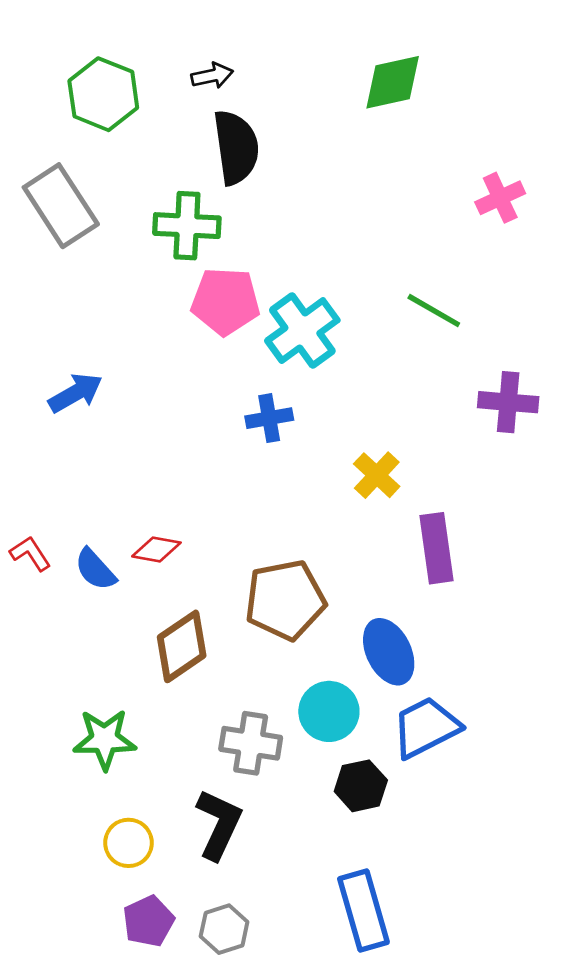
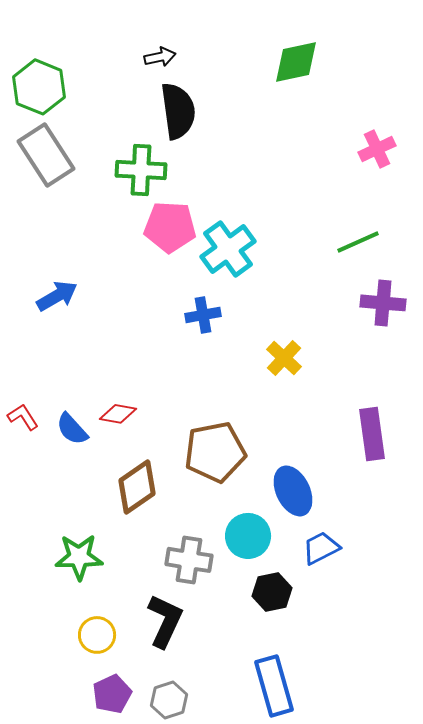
green hexagon: (103, 94) -> (39, 87), moved
green line: (434, 311) -> (358, 242), moved, turned -54
purple rectangle: (436, 548) -> (372, 434), moved
blue trapezoid: (426, 727) -> (321, 548), size x0.7

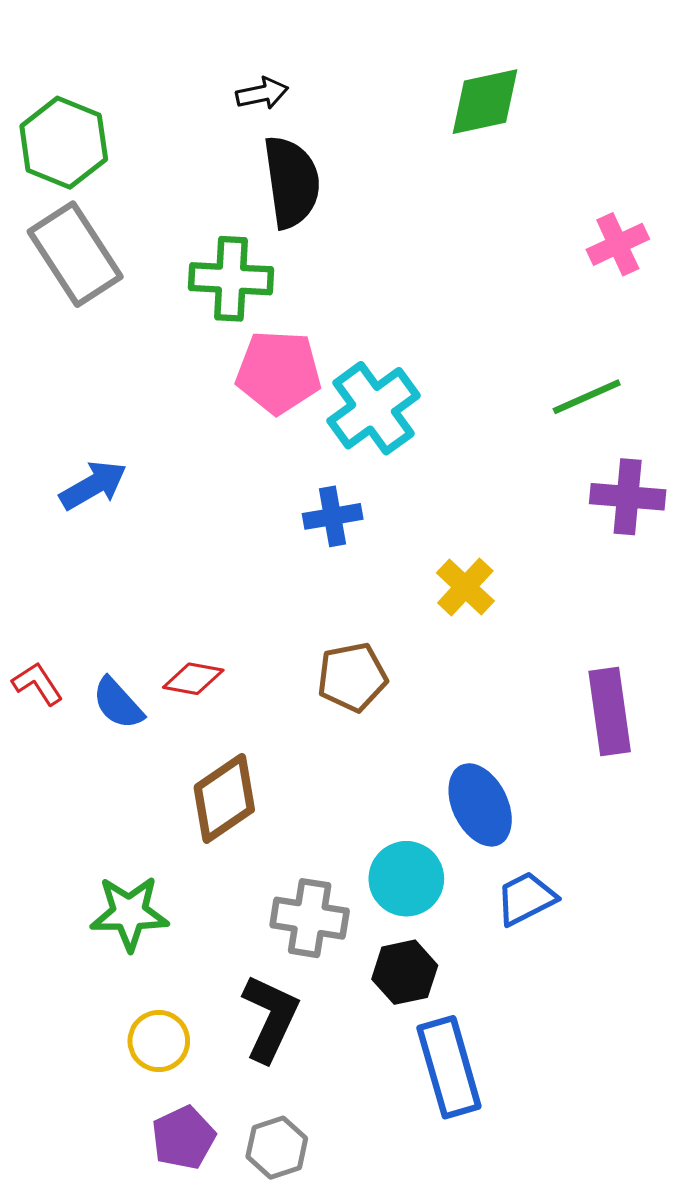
brown pentagon: (215, 452) -> (352, 677), moved, size x0.7
black hexagon: (272, 592) -> (405, 972), moved
blue rectangle: (274, 686) -> (449, 1067), moved

